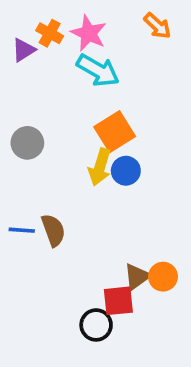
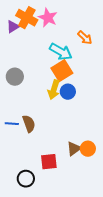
orange arrow: (157, 26) -> (85, 38), moved
orange cross: (50, 33) -> (27, 18), size x1.5
cyan arrow: (98, 70) -> (61, 52), moved
red square: (118, 301) -> (49, 162), moved
black circle: (96, 325) -> (26, 179), moved

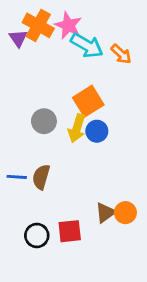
purple triangle: (13, 27) -> (18, 38), turned -32
cyan arrow: (61, 52) -> (87, 45), moved
gray circle: (15, 77) -> (44, 121), moved
brown semicircle: (29, 124) -> (41, 177), turned -144
black circle: (26, 179) -> (37, 235), moved

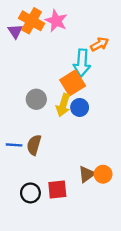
cyan arrow: (87, 45) -> (82, 63), moved, turned 64
orange arrow: (121, 54) -> (100, 44), turned -72

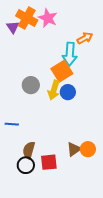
brown semicircle: (34, 145) -> (29, 150), moved

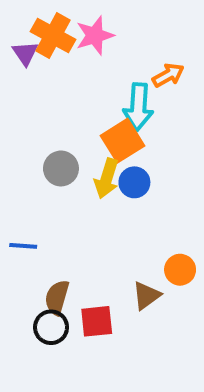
pink star: (48, 18) -> (95, 35), turned 30
orange circle: (88, 149) -> (180, 270), moved

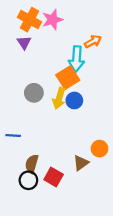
purple triangle: (25, 53) -> (24, 43), moved
red square: (97, 321) -> (54, 177), turned 36

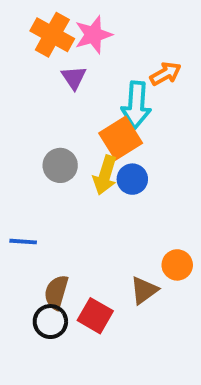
purple triangle: (24, 43) -> (74, 78), moved

